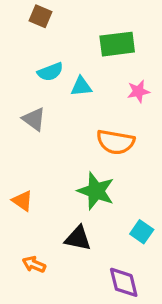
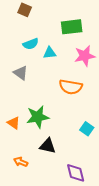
pink star: (138, 91) -> (85, 56), size x1.5
green star: (96, 191) -> (38, 117), moved, turned -30
cyan square: (142, 232) -> (87, 129), moved

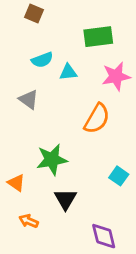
orange semicircle: (71, 87) -> (97, 119), turned -70
orange triangle: (14, 123) -> (16, 183), moved
black triangle: (48, 146) -> (65, 199), turned 48

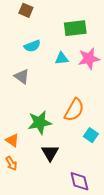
cyan triangle: (68, 72) -> (62, 59), moved
orange semicircle: (97, 119) -> (74, 110), moved
orange arrow: (29, 221) -> (11, 163), moved, turned -144

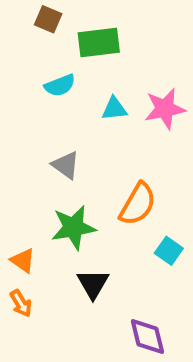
green rectangle: (75, 28) -> (99, 43), moved
gray triangle: (22, 76) -> (66, 165), moved

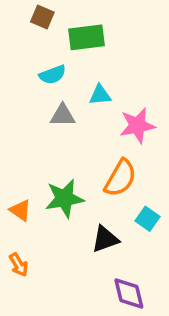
pink star: (165, 109) -> (137, 126), moved
gray triangle: (66, 165) -> (63, 115), moved, turned -36
orange triangle: (23, 261) -> (20, 210), moved
black triangle: (93, 284) -> (105, 239), moved, turned 40

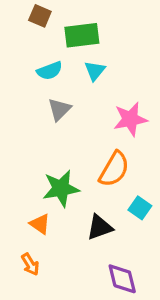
cyan triangle: (100, 95) -> (95, 71), moved, turned -45
gray triangle: (63, 115) -> (59, 109), turned -45
orange triangle: (20, 210) -> (40, 224), moved
orange arrow: (19, 265) -> (30, 264), moved

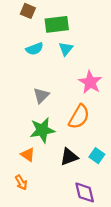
gray triangle: (59, 109) -> (41, 96), moved
pink star: (130, 119) -> (90, 82), turned -30
cyan square: (140, 208) -> (97, 156), moved

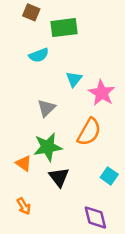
cyan triangle: (66, 49) -> (74, 79), moved
orange triangle: (28, 155) -> (24, 163), moved
black triangle: (69, 157) -> (59, 177), moved, turned -48

